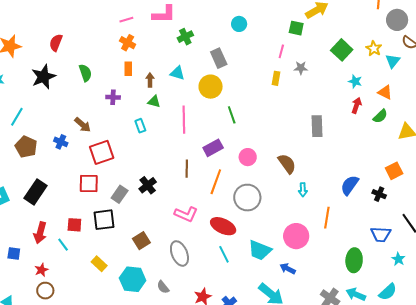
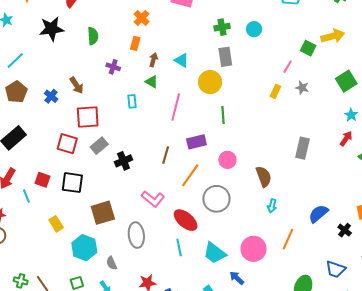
green cross: (185, 37) -> (222, 27), moved
gray rectangle: (120, 194) -> (99, 146), moved
brown square: (141, 241) -> (103, 213), size x1.4

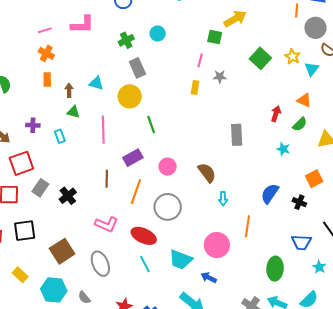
purple cross: (113, 67) -> (33, 125), moved
cyan star: (351, 115) -> (283, 149), moved

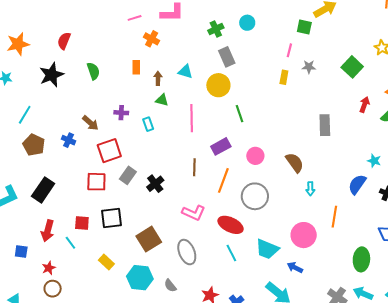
orange cross: (46, 53) -> (152, 39), moved
green square: (260, 58) -> (352, 67), moved
cyan star: (283, 149) -> (374, 161), moved

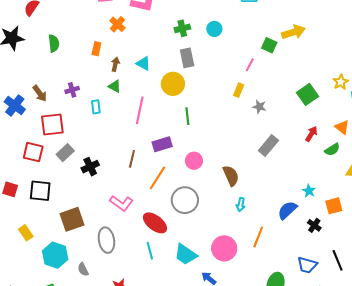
gray star: (309, 67) -> (259, 107), moved
purple cross: (121, 113) -> (72, 90), turned -32
gray rectangle: (325, 125) -> (268, 146), turned 30
blue cross: (69, 140) -> (15, 106), size x1.5

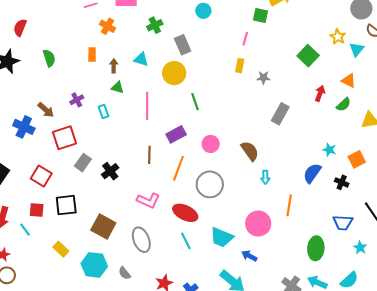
green cross: (182, 28) -> (155, 25), moved
red square: (33, 152) -> (41, 176), moved, turned 30
brown square: (72, 219) -> (103, 226), turned -30

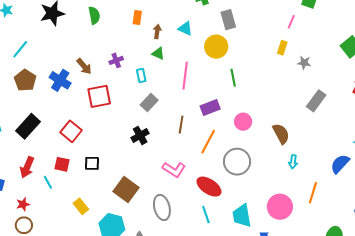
gray rectangle: (83, 163) -> (149, 102), moved
black square: (66, 205) -> (92, 163), size x0.7
cyan trapezoid: (222, 237) -> (242, 216), turned 50

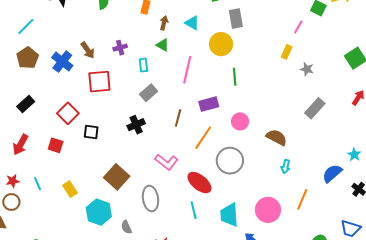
black rectangle: (28, 126) -> (26, 104), size x0.7
brown semicircle: (281, 134) -> (277, 137), turned -40
black square: (92, 163) -> (91, 132), moved
cyan line: (48, 182) -> (37, 184), moved

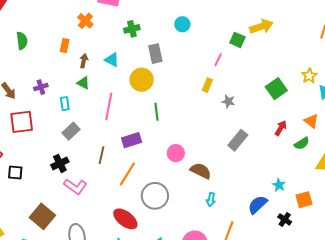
pink circle: (240, 121) -> (176, 153), moved
pink L-shape: (166, 162) -> (75, 187), moved

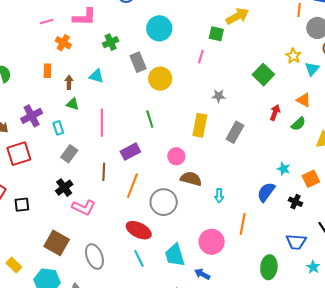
cyan circle: (182, 24) -> (159, 28), size x1.6
yellow circle: (142, 80) -> (160, 79), moved
yellow rectangle: (207, 85) -> (200, 125), moved, size x1.6
purple cross: (41, 87) -> (32, 116), size x1.5
brown semicircle: (201, 171) -> (191, 179), moved

